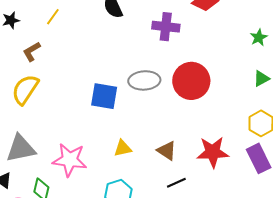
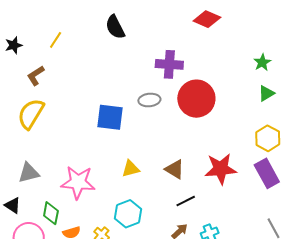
purple cross: (166, 27) -> (169, 64), moved
green star: (259, 37) -> (262, 62), moved
gray ellipse: (144, 80) -> (149, 100), size x0.7
gray triangle: (21, 148) -> (29, 173), size x0.7

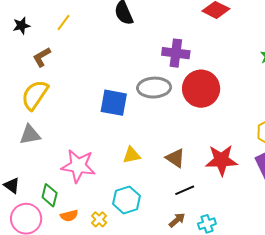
gray ellipse: (149, 100) -> (154, 88), size x1.5
gray triangle: (29, 173) -> (30, 135), moved

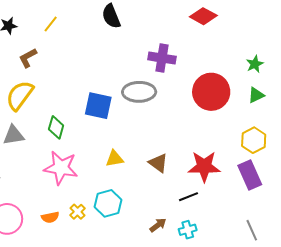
red circle: (201, 89) -> (211, 92), moved
black line: (185, 190) -> (188, 197), moved
green diamond: (50, 195) -> (56, 127), moved
yellow cross: (99, 219) -> (78, 212), moved

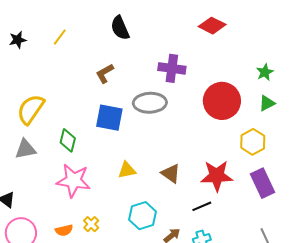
brown L-shape: (28, 58) -> (105, 73), moved
yellow hexagon: (254, 140) -> (253, 142), moved
cyan hexagon: (108, 203) -> (142, 216), moved

